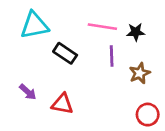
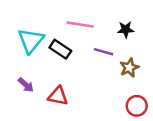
cyan triangle: (34, 25) -> (31, 41), moved, turned -40
pink line: (102, 27) -> (80, 25), moved
purple line: (112, 56) -> (103, 52), turned -72

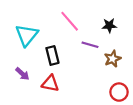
pink line: (80, 25) -> (70, 21), turned 40
black rectangle: (60, 49) -> (52, 56), moved, turned 42

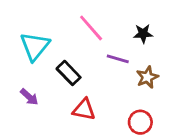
black rectangle: (52, 56) -> (69, 73), turned -30
red triangle: (50, 83) -> (84, 110), moved
red circle: (119, 92) -> (140, 122), moved

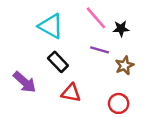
pink line: (91, 28) -> (96, 18), moved
cyan triangle: (35, 46) -> (51, 26), moved, turned -40
purple arrow: (29, 97) -> (25, 82), size x1.5

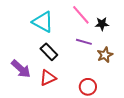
red triangle: (71, 93) -> (48, 78), moved, turned -36
red circle: (119, 103) -> (88, 87), moved

